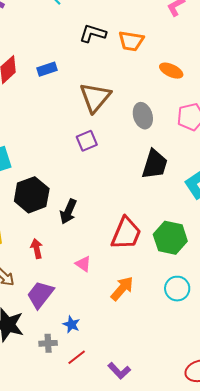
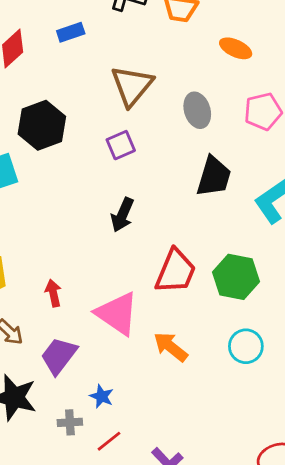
blue rectangle: (47, 69) -> (71, 32), moved
black hexagon: (32, 195) -> (42, 125), moved
black arrow: (68, 211) -> (122, 215), moved
pink triangle: (83, 264) -> (117, 314), size x2.0
orange arrow: (122, 289) -> (171, 347), turned -92

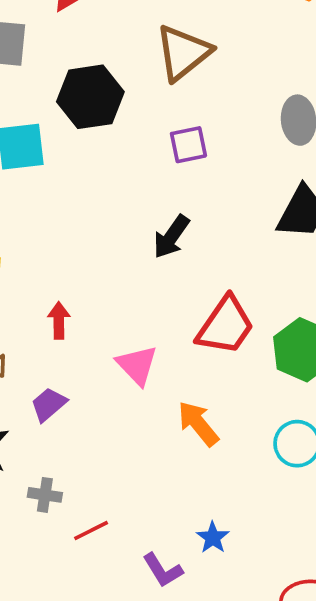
brown triangle: (132, 86) -> (183, 53), moved
pink triangle: (117, 314) -> (137, 365), size x0.7
purple trapezoid: (59, 356) -> (49, 404), size x0.7
blue star: (102, 396) -> (213, 538), moved

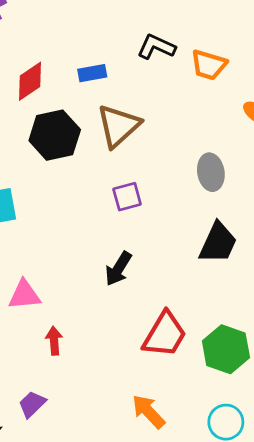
black hexagon: (90, 97) -> (55, 135), moved
red arrow: (59, 320) -> (54, 341), moved
pink triangle: (137, 365) -> (24, 295), moved, turned -48

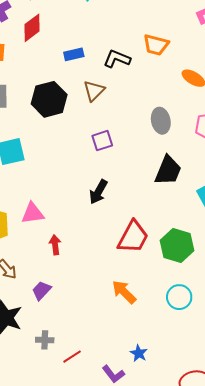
black L-shape: (156, 47) -> (117, 59), moved
red diamond: (30, 81) -> (32, 28), moved
brown triangle: (118, 126) -> (94, 91), size x0.7

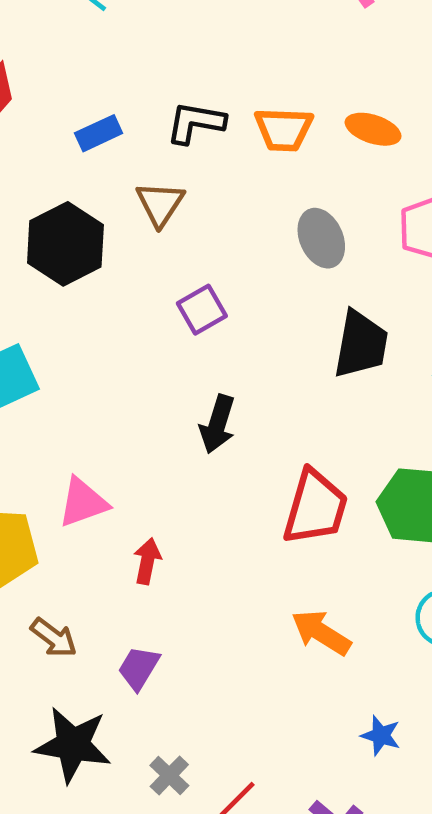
orange trapezoid: (156, 45) -> (284, 129), moved
red arrow: (55, 245) -> (147, 561), turned 30
gray cross: (45, 340) -> (169, 775), turned -36
blue star: (139, 353) -> (381, 735), moved

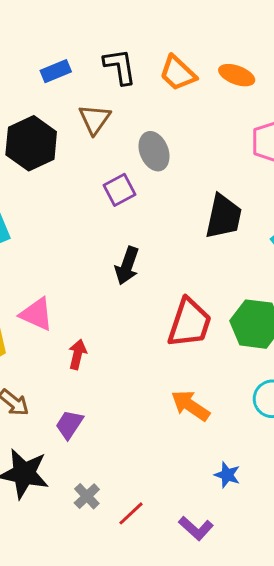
black L-shape: (195, 123) -> (120, 66), turned 69
orange trapezoid: (284, 129) -> (178, 73), turned 39
gray ellipse: (321, 238) -> (154, 151), moved
pink triangle: (83, 502) -> (37, 314), turned 42

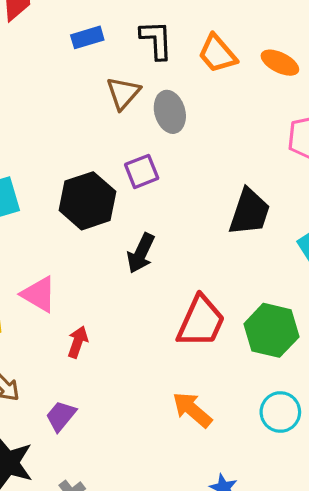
black hexagon: (31, 143) -> (87, 201), moved
gray ellipse: (154, 151) -> (170, 112), moved

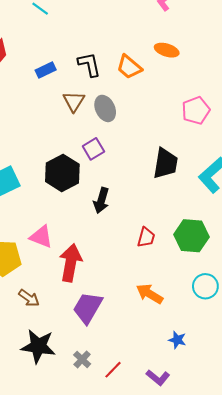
orange ellipse: (280, 63) -> (167, 50), moved
red trapezoid: (201, 321) -> (146, 237), size x0.6
red arrow: (78, 342) -> (71, 263), size x1.8
purple trapezoid: (61, 416) -> (88, 308), moved, size x1.6

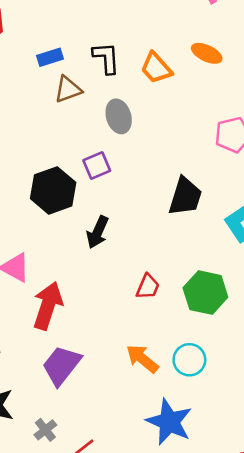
brown triangle: (74, 101) -> (68, 89), moved, turned 30
cyan circle: (205, 286) -> (189, 360), moved
blue star: (177, 340) -> (169, 422), size x2.0

